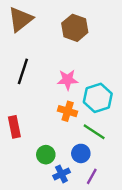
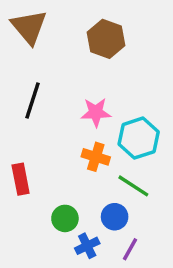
brown triangle: (20, 19) -> (29, 27), turned -32

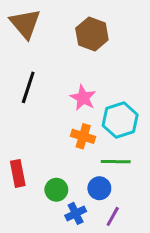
pink star: (96, 112) -> (83, 98), turned 30
red rectangle: (21, 179) -> (18, 173), moved
green line: (133, 186) -> (116, 162), turned -32

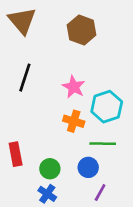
blue cross: (76, 213) -> (47, 194), moved, turned -30

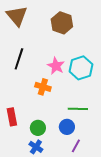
cyan hexagon: (107, 107) -> (81, 68), moved
orange cross: (74, 121) -> (43, 87), moved

